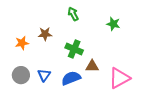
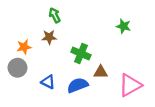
green arrow: (73, 14) -> (55, 15), moved
gray circle: (21, 75) -> (17, 68), moved
blue triangle: (44, 75) -> (48, 82), turned -40

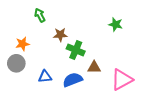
green arrow: (55, 15) -> (40, 15), moved
brown star: (49, 37) -> (60, 35), moved
blue triangle: (48, 82) -> (45, 77), turned -32

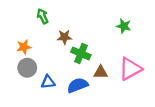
gray circle: (16, 63) -> (27, 68), moved
pink triangle: (122, 80) -> (130, 69), moved

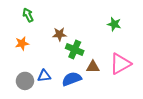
green arrow: (43, 16) -> (28, 15), moved
gray circle: (27, 68) -> (25, 81), moved

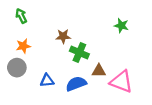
green arrow: (28, 15) -> (21, 16), moved
pink triangle: (120, 64) -> (121, 82), moved, turned 50
gray circle: (25, 81) -> (17, 68), moved

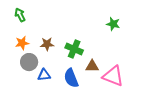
brown star: (63, 36) -> (47, 44), moved
gray circle: (17, 68) -> (29, 62), moved
blue semicircle: (76, 84) -> (71, 78), turned -90

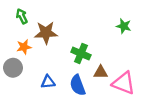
brown star: (47, 44) -> (46, 33), moved, size x1.5
gray circle: (29, 62) -> (13, 68), moved

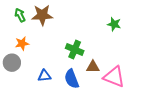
brown star: (46, 33) -> (42, 15), moved

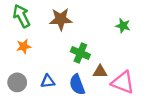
green arrow: (20, 15) -> (22, 16), size x1.5
brown star: (42, 15) -> (61, 19), moved
gray circle: (12, 63) -> (17, 82), moved

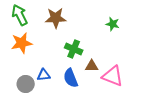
orange star: (24, 46) -> (22, 43), size x1.5
gray circle: (17, 82) -> (26, 84), moved

